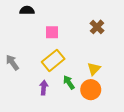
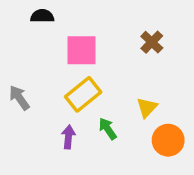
pink square: (52, 32) -> (81, 50), size x1.5
orange circle: (91, 90) -> (168, 140), moved

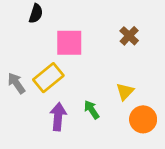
black semicircle: (42, 16) -> (36, 14), turned 108
yellow rectangle: (83, 94) -> (48, 78), moved
purple arrow: (68, 137) -> (58, 117), size x1.4

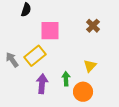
green arrow: (92, 110) -> (66, 79), turned 32
orange circle: (143, 119) -> (83, 92), moved

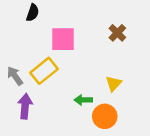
green arrow: (66, 79) -> (83, 100), turned -88
purple arrow: (42, 84) -> (25, 106), moved

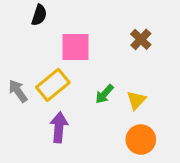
green arrow: (83, 100) -> (104, 94), moved, turned -48
purple arrow: (25, 106) -> (59, 127), moved
orange circle: (105, 116) -> (141, 140), moved

